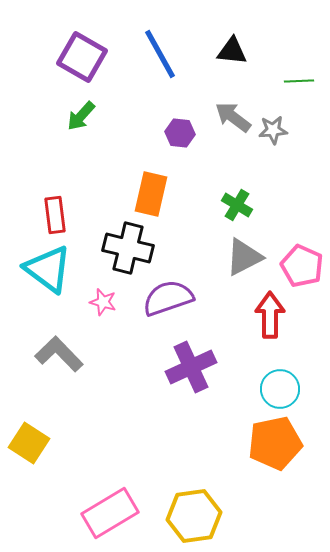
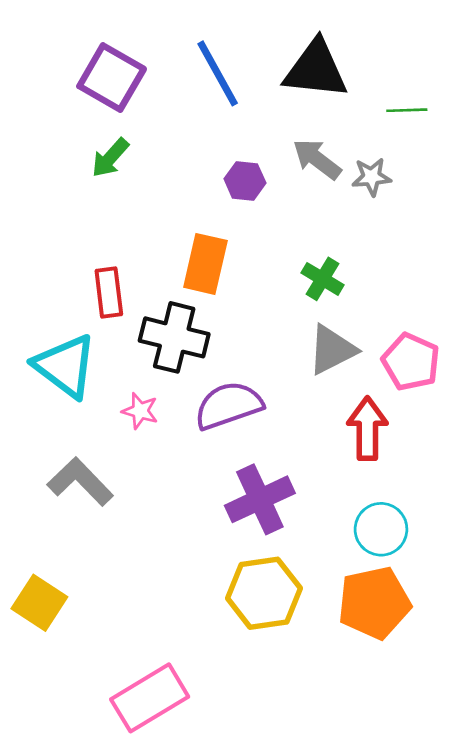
black triangle: (232, 51) -> (316, 69), size x1.6
red rectangle: (55, 215) -> (109, 292), moved
yellow hexagon: (194, 516) -> (264, 593), moved

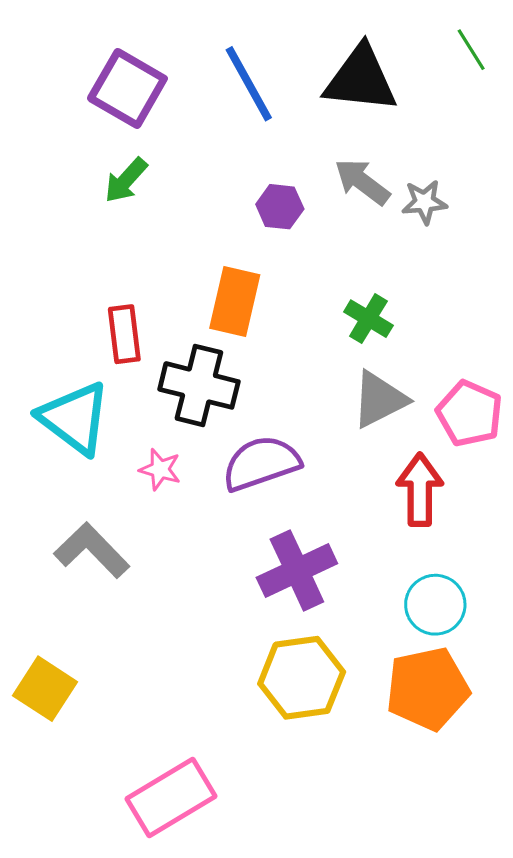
green line: (407, 110) -> (471, 50), moved, turned 60

